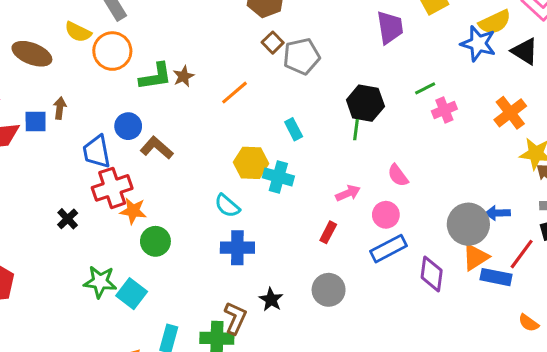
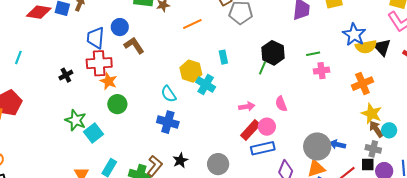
yellow semicircle: (495, 22) -> (366, 47), moved
red rectangle: (328, 232) -> (250, 130), moved, size x1.5

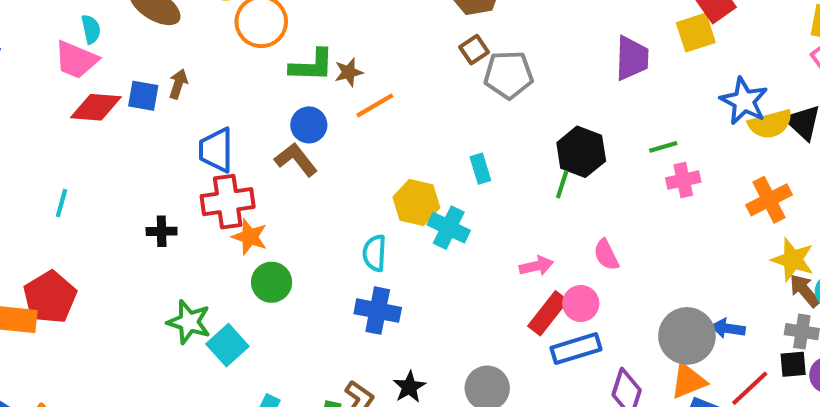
orange line: (192, 24) -> (375, 105), moved
blue circle: (120, 27) -> (309, 125), moved
black cross: (66, 75) -> (162, 231), turned 32
cyan semicircle: (169, 94) -> (375, 253), turned 42

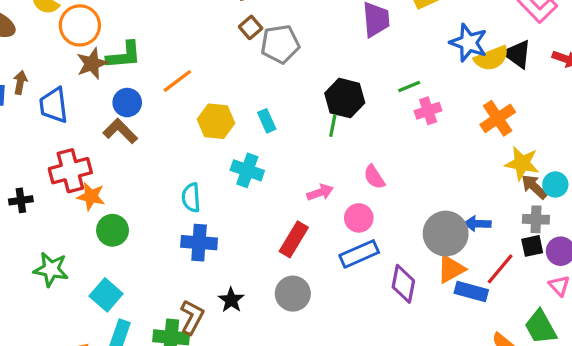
brown star: (349, 72) -> (92, 64), moved, size x1.4
blue trapezoid: (216, 150) -> (54, 105), moved
yellow hexagon: (416, 202) -> (216, 121), moved
red rectangle: (548, 313) -> (294, 239), moved
cyan square: (227, 345) -> (106, 295), moved

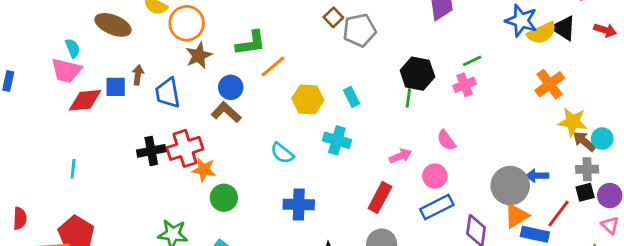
green L-shape: (124, 55) -> (251, 43), moved
pink cross: (428, 111) -> (465, 85), moved
cyan semicircle: (191, 198) -> (282, 153), moved, turned -45
black cross: (21, 200) -> (151, 151), moved, size x1.4

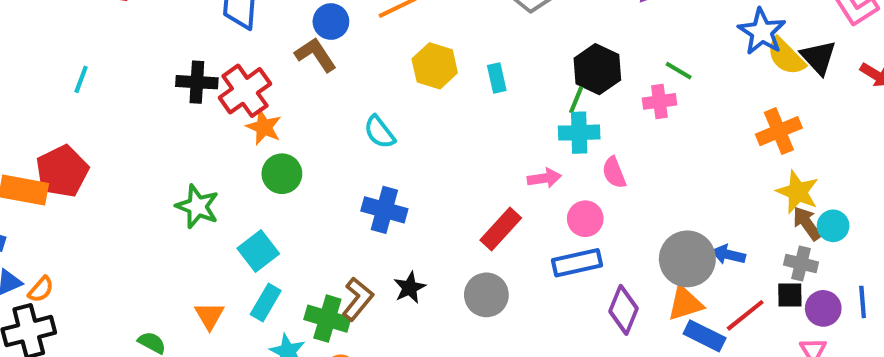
yellow semicircle: (542, 33) -> (786, 56), turned 56
green line: (472, 61) -> (679, 71), turned 42
cyan cross: (337, 140) -> (579, 133), moved, turned -32
red cross: (185, 148) -> (245, 91), turned -32

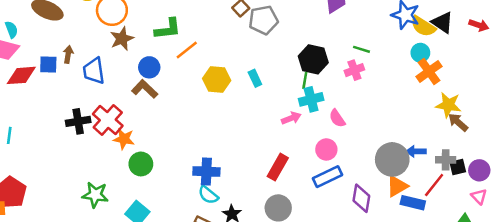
cyan semicircle: (380, 132) -> (208, 195), moved
pink arrow: (544, 178) -> (291, 118), moved
cyan circle: (833, 226) -> (420, 53), moved
gray cross: (801, 264) -> (446, 160), moved

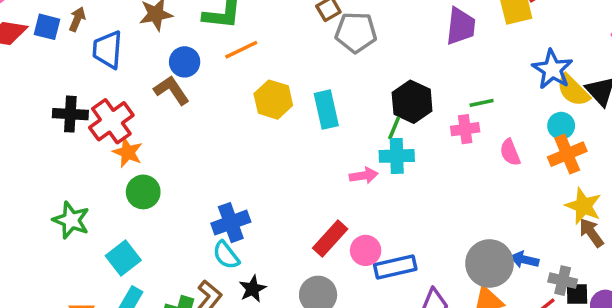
green line: (362, 49) -> (482, 103), turned -42
cyan rectangle: (255, 78) -> (326, 110), size x1.5
pink semicircle: (337, 118) -> (510, 152), moved
pink circle: (326, 149) -> (366, 250), moved
blue cross: (206, 171) -> (231, 223), turned -35

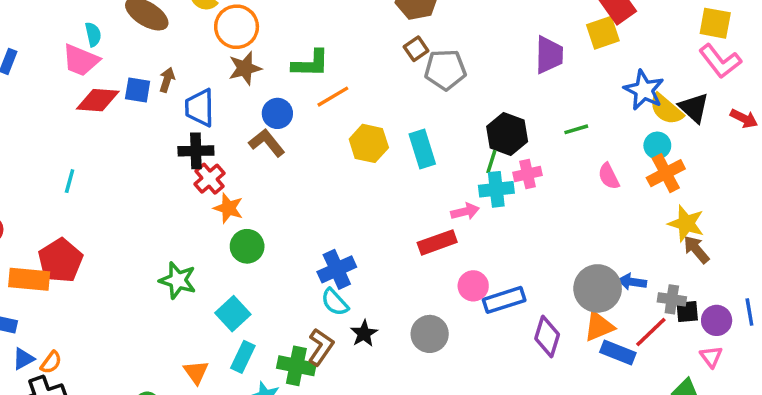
black cross: (70, 114) -> (196, 151), moved
red cross: (111, 121) -> (210, 179), size x0.7
pink cross: (465, 129) -> (528, 174), moved
red rectangle: (330, 239) -> (437, 242), moved, turned 33

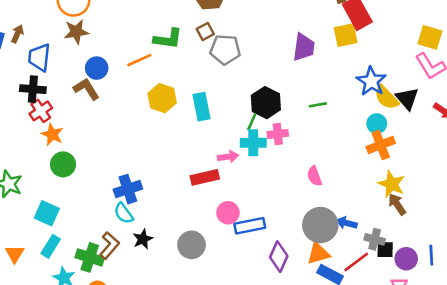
green L-shape: (311, 64) -> (168, 39), moved
pink semicircle: (609, 176) -> (314, 176), moved
cyan square: (233, 314) -> (47, 213), turned -30

